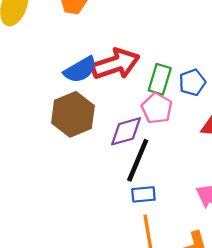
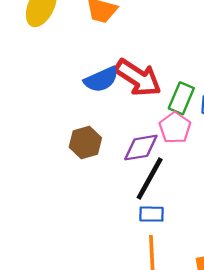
red arrow: (116, 64) -> (138, 78), turned 45
brown hexagon: (73, 114) -> (85, 142), moved, size x0.7

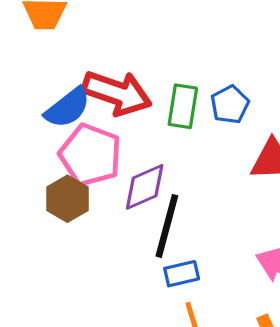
pink pentagon: (175, 128) -> (90, 155), moved, size x1.4

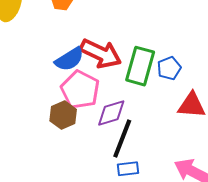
green rectangle: (183, 106) -> (140, 66), size x1.4

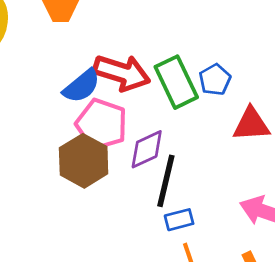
green rectangle: (140, 66) -> (176, 82), turned -33
brown hexagon: (63, 115) -> (84, 161), size x1.4

